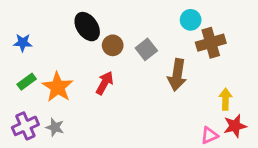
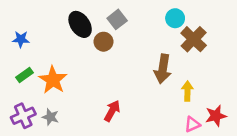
brown cross: (211, 43) -> (194, 39), turned -30
gray square: (146, 49) -> (117, 19), moved
red arrow: (105, 83) -> (112, 111), moved
yellow arrow: (226, 99) -> (187, 91), moved

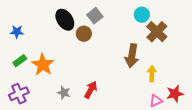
gray star: (50, 117) -> (64, 93), moved

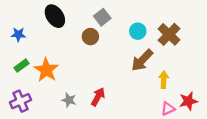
cyan circle: (142, 15) -> (138, 31), moved
black ellipse: (65, 20) -> (55, 16), moved
brown arrow: (132, 56) -> (142, 60), turned 35

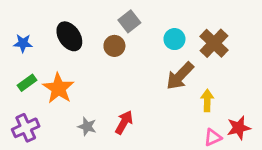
black ellipse: (55, 16) -> (69, 36), moved

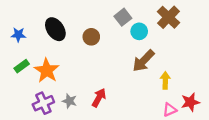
gray square: (129, 21) -> (123, 17), moved
brown cross: (214, 43) -> (169, 17), moved
purple cross: (26, 128) -> (43, 103), moved

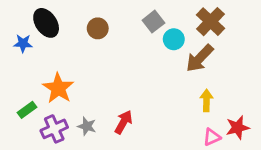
black ellipse: (55, 29) -> (46, 23), moved
brown circle: (91, 37) -> (98, 28), moved
brown arrow: (144, 61) -> (200, 58), moved
green rectangle: (22, 66) -> (27, 110), moved

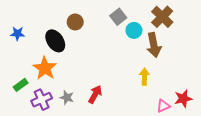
black ellipse: (46, 23) -> (55, 41), moved
brown arrow: (200, 58) -> (154, 45), turned -55
yellow arrow: (206, 100) -> (144, 77), moved

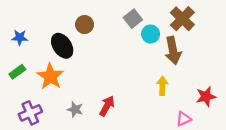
green rectangle: (21, 85) -> (17, 72), moved
red star: (183, 99) -> (206, 96), moved
purple cross: (42, 100) -> (30, 113), moved

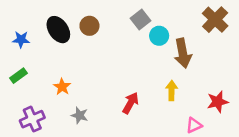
brown cross: (182, 19) -> (215, 20), moved
black ellipse: (62, 46) -> (58, 30), moved
orange star: (50, 76) -> (62, 87), moved, size x0.6
red arrow: (107, 106) -> (131, 103), moved

